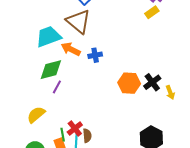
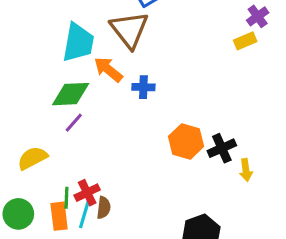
cyan trapezoid: (48, 37) -> (78, 43), turned 108

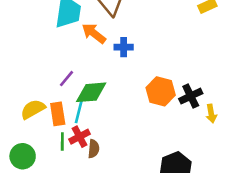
green diamond: (71, 94) -> (91, 92), moved
cyan line: (84, 214) -> (79, 112), moved
orange rectangle: (59, 216) -> (58, 114), moved

